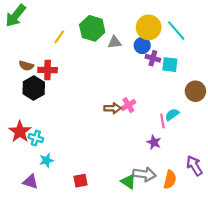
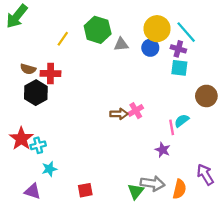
purple cross: (153, 58) -> (178, 49), moved
cyan cross: (36, 138) -> (38, 145), turned -32
green triangle: (128, 182) -> (136, 191), turned 35

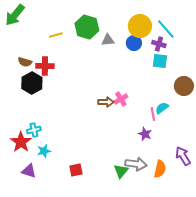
yellow line: (63, 39) -> (56, 35), turned 40
red star: (21, 139) -> (21, 142), moved

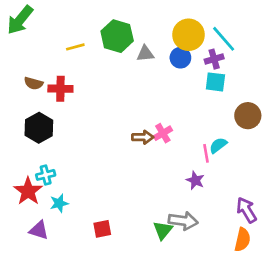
purple cross: (159, 44) -> (214, 59), turned -32
black hexagon: (32, 83) -> (39, 128), moved
orange semicircle: (160, 169) -> (242, 240), moved

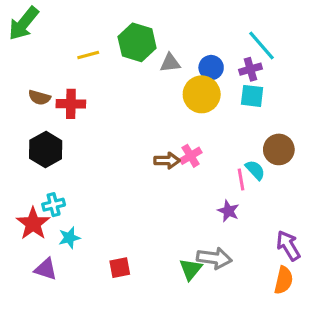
yellow circle: (189, 35) -> (202, 94), moved
brown circle: (248, 116) -> (279, 149), moved
cyan semicircle: (218, 145) -> (255, 170), turned 84

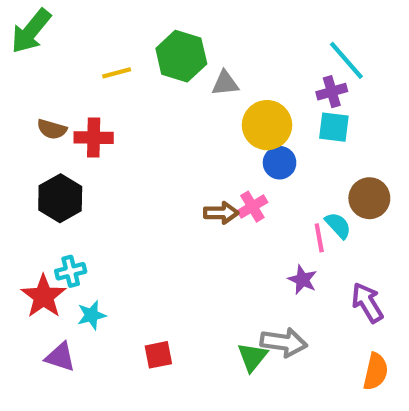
blue circle: (211, 68) -> (280, 163), moved
purple arrow: (288, 246) -> (367, 303), moved

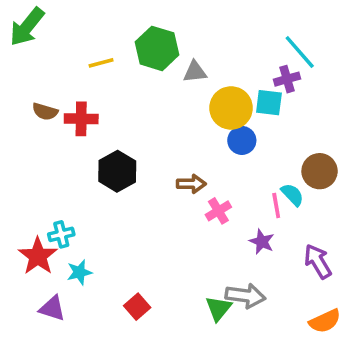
cyan square: (334, 127) -> (269, 103), moved
black hexagon: (60, 198) -> (117, 171), moved
pink cross: (252, 207) -> (218, 211), moved
red square: (158, 355) -> (137, 307), turned -30
orange semicircle: (376, 372) -> (325, 321), turned 52

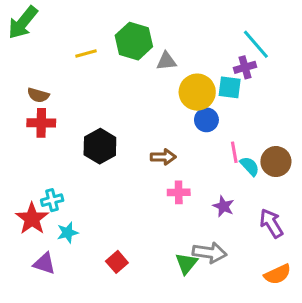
red cross: (81, 119) -> (41, 123), moved
brown circle: (320, 171) -> (276, 162), moved
pink line: (276, 205) -> (234, 152), moved
pink cross: (218, 211) -> (179, 192), moved, turned 30

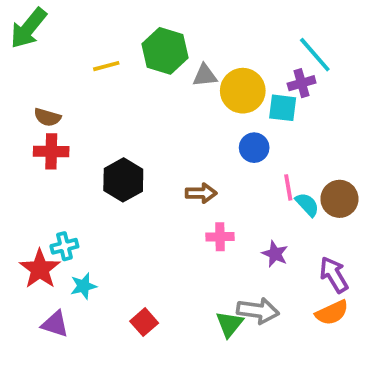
yellow circle: (197, 92) -> (243, 91), moved
orange semicircle: (277, 274) -> (332, 313), moved

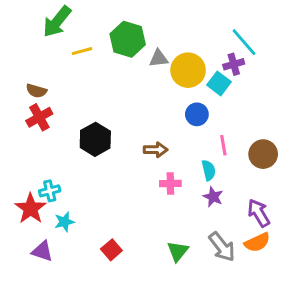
green arrow: (28, 28) -> (57, 22), moved
cyan square: (283, 108) -> (219, 83), turned 30
red cross: (51, 151) -> (39, 117), turned -30
cyan semicircle: (307, 205) -> (209, 170), moved, turned 30
gray arrow: (258, 311) -> (222, 247), moved, turned 44

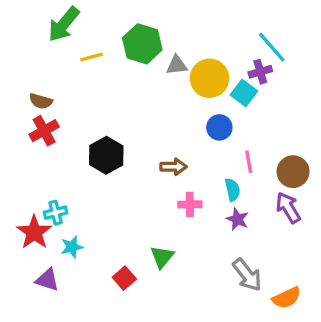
purple arrow: (259, 213) -> (288, 208), moved
orange semicircle: (257, 242) -> (287, 298), moved
green triangle: (178, 251) -> (162, 257), moved

